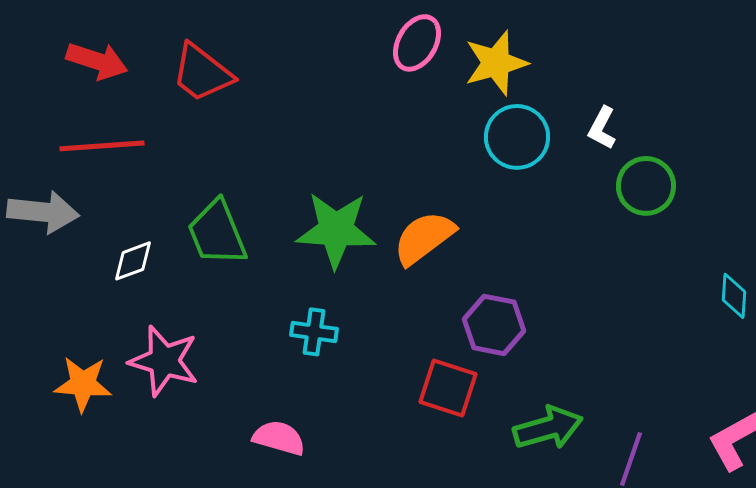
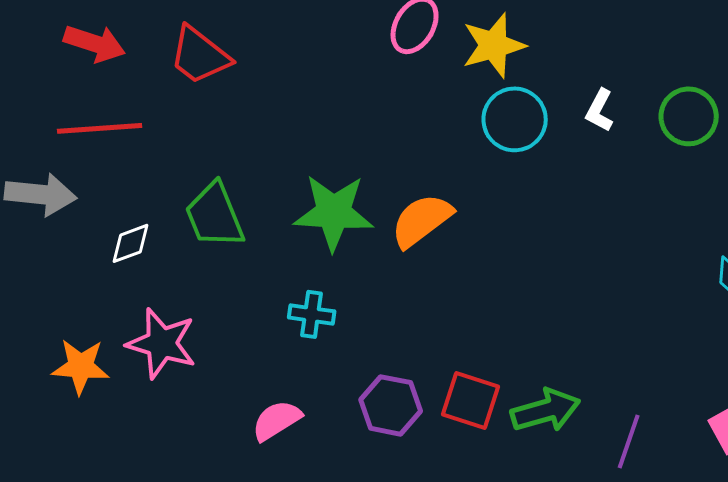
green circle: (646, 186) -> (689, 116), moved
purple hexagon: (494, 325) -> (391, 405), moved
red square: (448, 388) -> (471, 400), moved
pink semicircle: (279, 438) -> (277, 420), turned -48

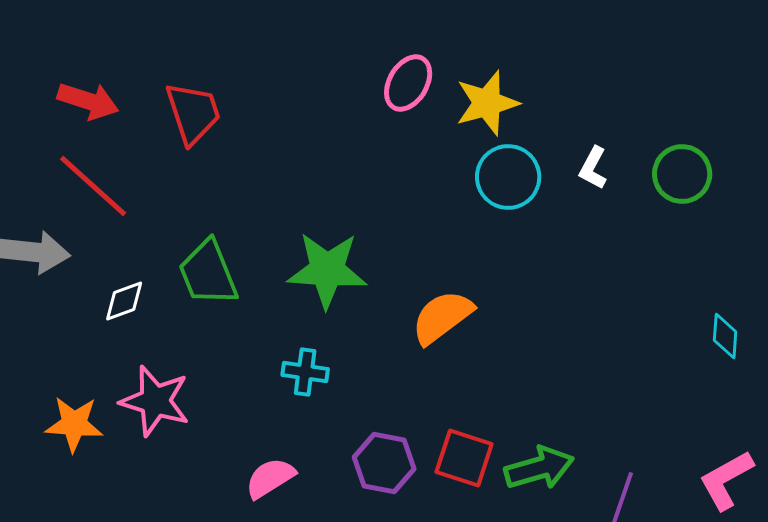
red trapezoid: (200, 55) -> (193, 113), turned -146
red line: (100, 128) -> (93, 186), turned 46
orange semicircle: (422, 220) -> (442, 317), moved

